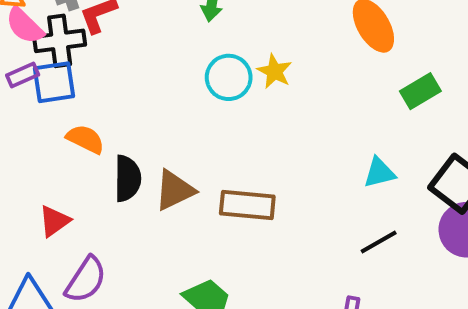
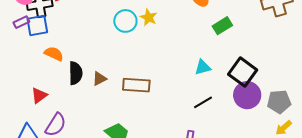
brown triangle: (175, 190) -> (99, 79), size x0.7

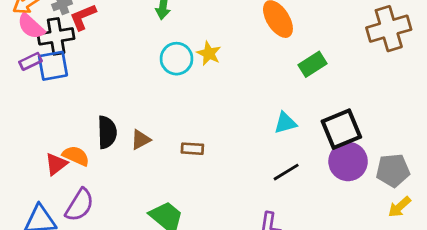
orange semicircle: (54, 54) -> (76, 156), moved
black square: (243, 72) -> (341, 129), turned 32
brown rectangle: (136, 85) -> (192, 149), size x0.6

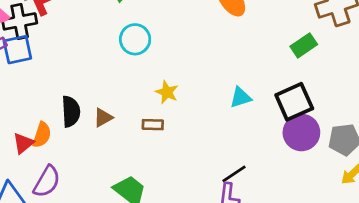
yellow star: (209, 53) -> (167, 92), moved
green rectangle: (313, 64) -> (304, 45), moved
orange semicircle: (76, 156) -> (42, 135), turned 85
black line: (286, 172) -> (234, 174), moved

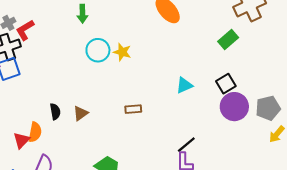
yellow star: (167, 92) -> (122, 52), moved
black square: (294, 102) -> (226, 84), size x0.7
black semicircle: (71, 111) -> (55, 112), size x0.7
brown rectangle: (153, 125) -> (133, 109), moved

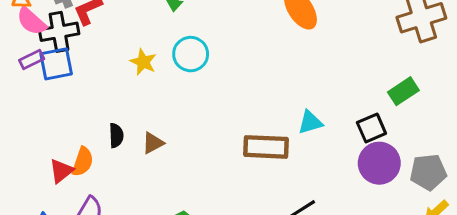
green rectangle: (228, 39) -> (403, 91), moved
yellow star: (122, 52) -> (143, 62), moved
brown rectangle: (133, 109) -> (266, 147), moved, size x1.8

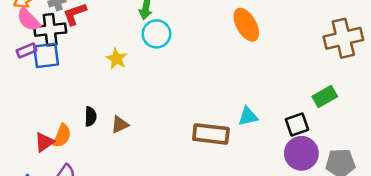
cyan circle: (191, 54) -> (156, 34), moved

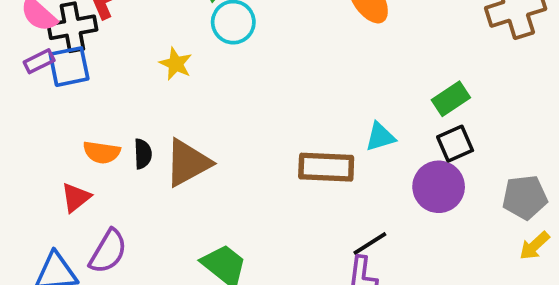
green rectangle: (325, 97) -> (451, 99), moved
brown triangle: (120, 125) -> (188, 163), size x1.8
orange semicircle: (62, 136) -> (102, 152), moved, turned 80
purple circle: (301, 153) -> (439, 187), moved

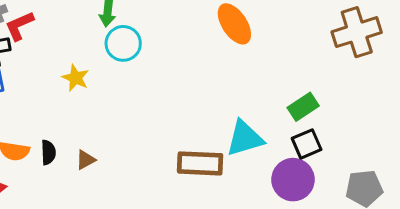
cyan triangle: (380, 137) -> (245, 138), size x1.5
brown triangle: (188, 163) -> (86, 160), size x0.5

